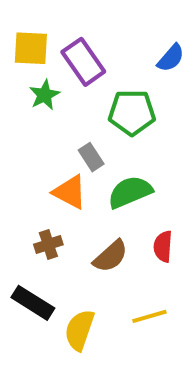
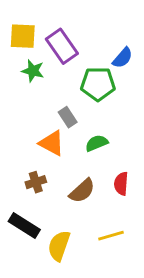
blue semicircle: (171, 58) -> (123, 58), moved
green star: (44, 95) -> (33, 71), turned -30
green semicircle: (130, 192) -> (97, 143), size x0.7

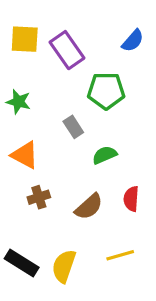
blue semicircle: (123, 58) -> (133, 41), moved
green star: (33, 71) -> (18, 102), moved
orange triangle: (52, 143) -> (25, 155), moved
black rectangle: (24, 226) -> (22, 263), moved

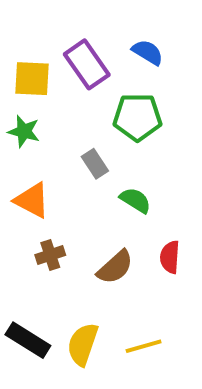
yellow square: (25, 39) -> (32, 79), moved
blue semicircle: (133, 41) -> (148, 52), moved, turned -100
green semicircle: (105, 155) -> (135, 200), turned 55
yellow line: (120, 255) -> (144, 346), moved

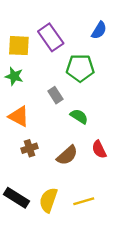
blue semicircle: (148, 52) -> (99, 30), moved, turned 90
red semicircle: (170, 257) -> (99, 149), turned -30

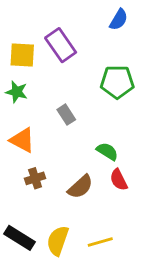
blue semicircle: (99, 30) -> (119, 20), moved
green pentagon: (80, 68) -> (117, 82), moved
green semicircle: (79, 116) -> (107, 151), moved

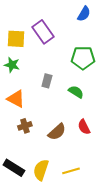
gray rectangle: (66, 115) -> (47, 81), turned 48
green semicircle: (107, 151) -> (76, 92), moved

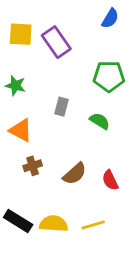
yellow square: (16, 39) -> (21, 34), moved
red semicircle: (84, 127) -> (110, 180), moved
yellow semicircle: (41, 170) -> (54, 224), turned 75

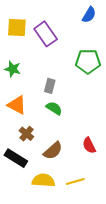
green semicircle: (100, 121) -> (54, 108), moved
brown cross: (33, 166) -> (26, 134), turned -32
brown semicircle: (75, 174) -> (53, 151), moved
black rectangle: (18, 221) -> (16, 158), moved

